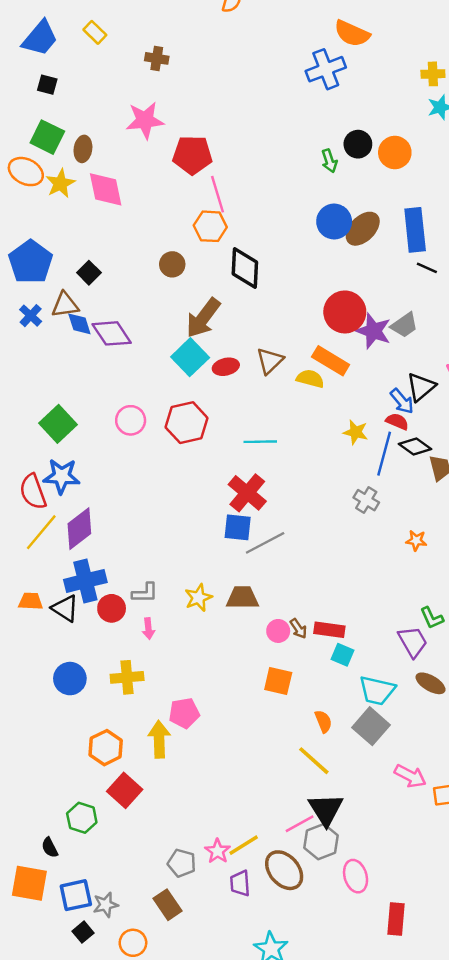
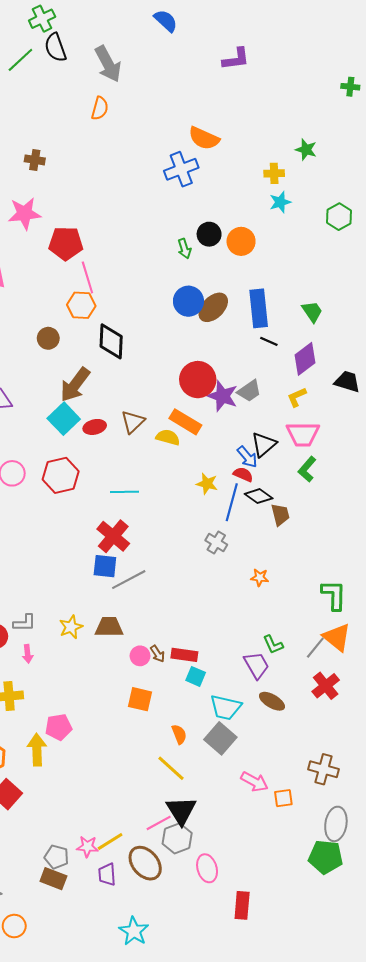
pink star: (217, 851) -> (87, 847), turned -30
brown rectangle: (167, 905) -> (53, 879), moved, turned -35

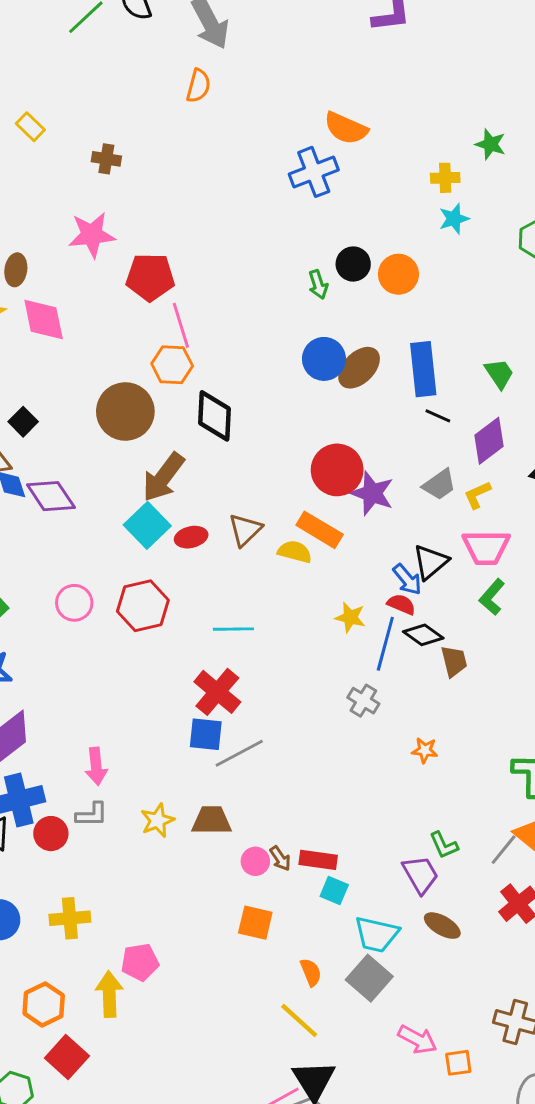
brown circle: (48, 338) -> (125, 411), size x1.8
gray trapezoid: (249, 391) -> (439, 485), moved
pink arrow: (28, 654) -> (96, 766), moved, size x1.4

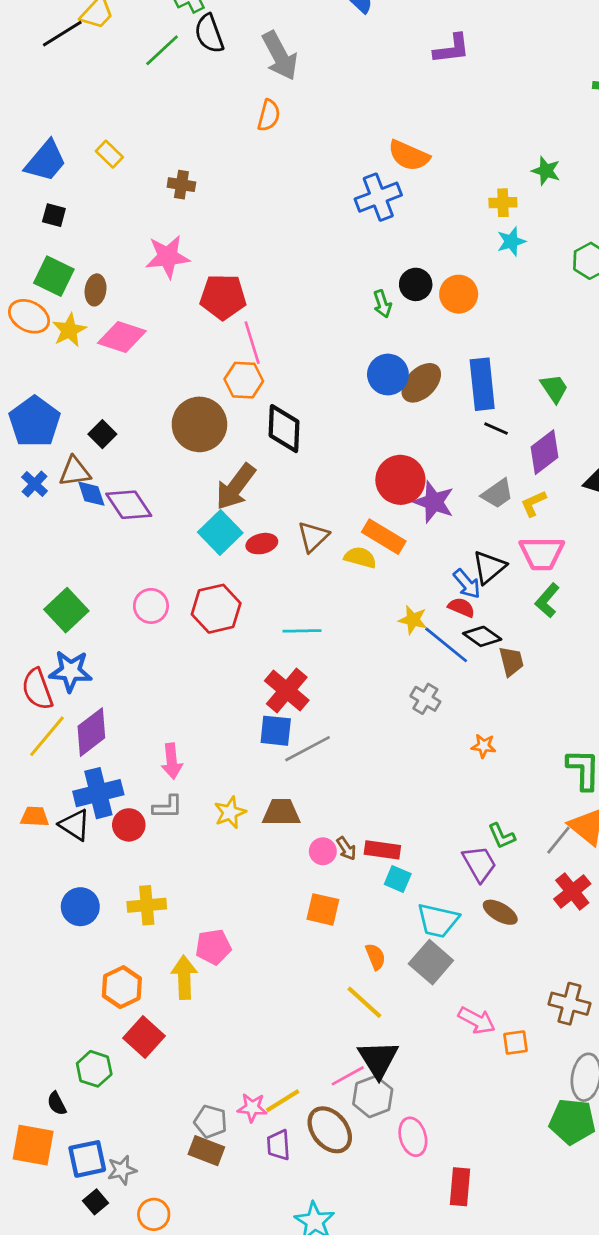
pink diamond: (44, 319) -> (122, 337), turned -60
blue line: (385, 644) -> (446, 645), turned -66

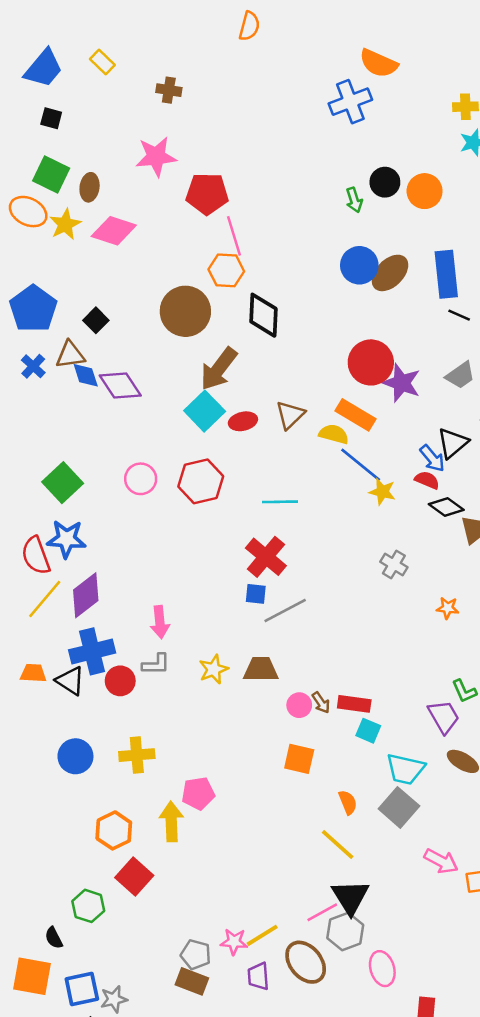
blue line: (446, 645) -> (361, 465), moved
blue square: (276, 731) -> (256, 594), size x0.7

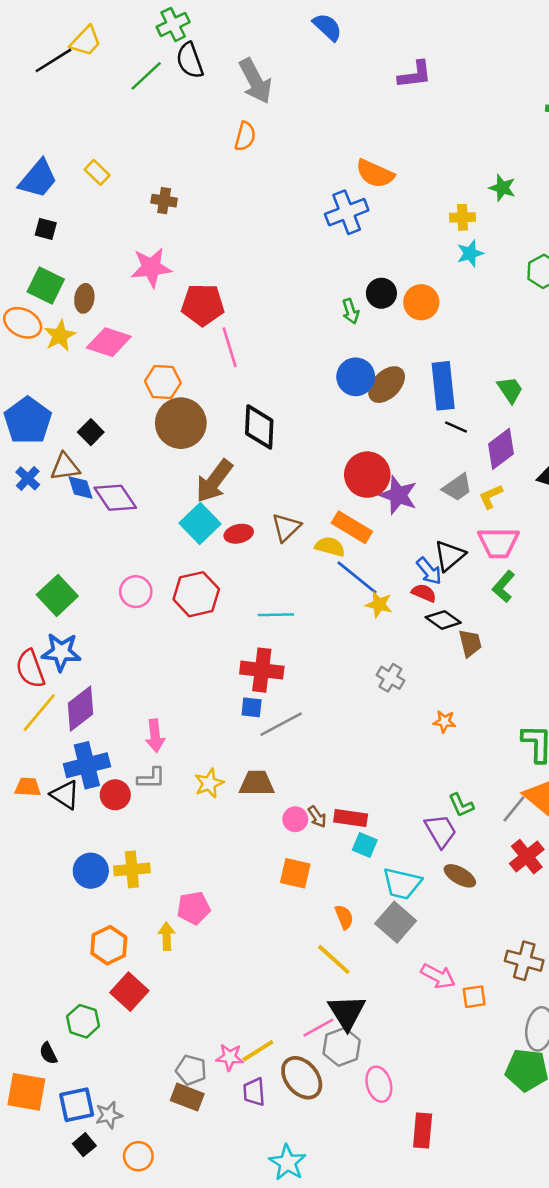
orange hexagon: (226, 270) -> (163, 382), moved
red cross: (266, 557) -> (262, 670), turned -33
blue circle: (75, 756) -> (91, 871), moved
yellow arrow: (171, 822) -> (167, 936), size x0.7

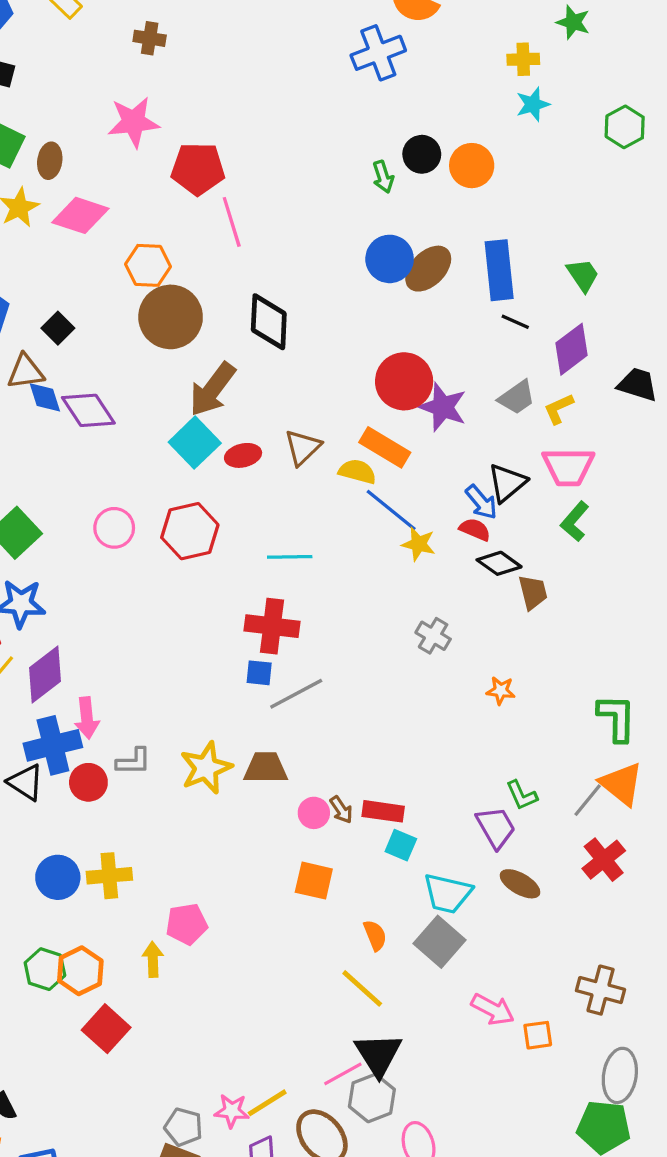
pink arrow: (155, 736) -> (87, 718), moved
yellow star: (209, 783) -> (206, 768), size x1.4
green hexagon: (83, 1021) -> (45, 969), moved

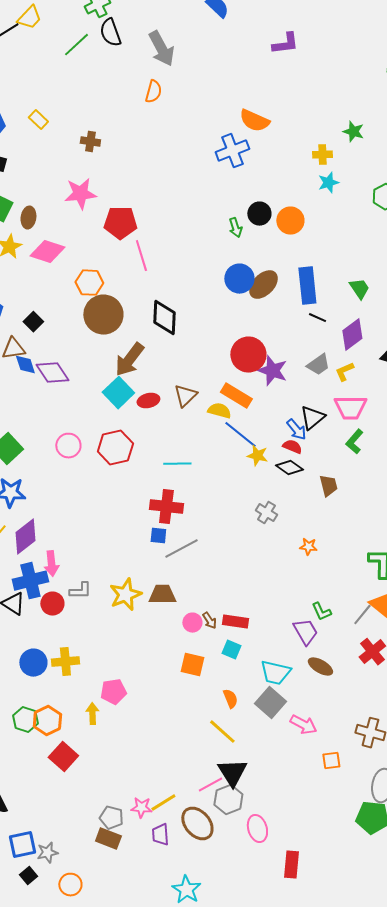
black diamond: (499, 563) -> (289, 468), moved
cyan square: (401, 845) -> (231, 650), moved
pink arrow: (493, 1009) -> (303, 725), moved

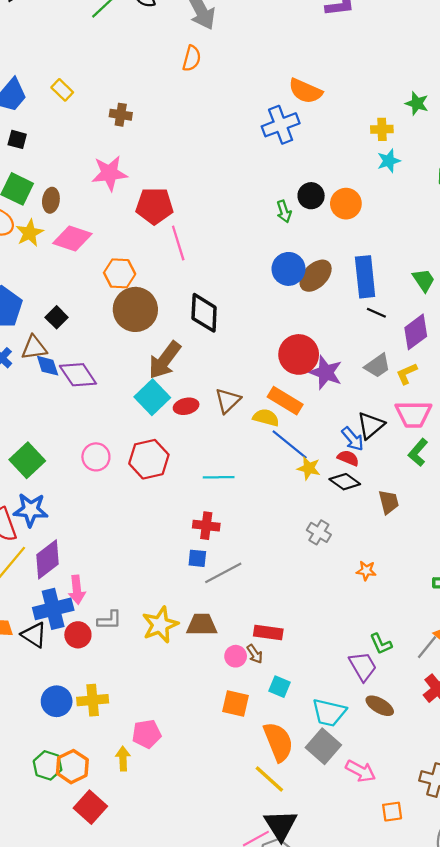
red cross: (166, 507) -> (206, 526), size x0.7
red rectangle: (235, 622) -> (268, 633), moved
orange semicircle: (230, 699) -> (278, 742), size x1.8

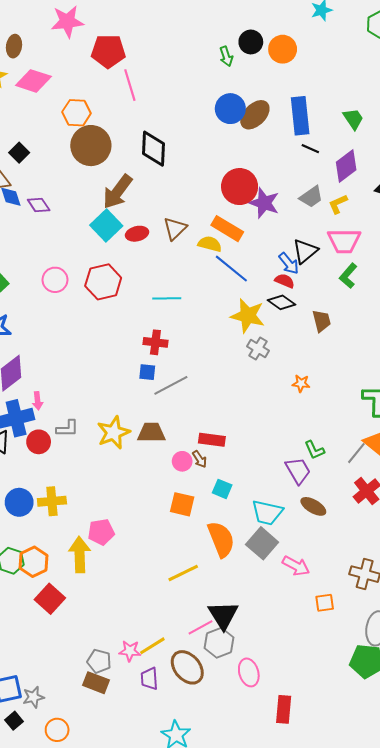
purple diamond: (78, 375) -> (39, 205), size x0.7
yellow star: (309, 468) -> (248, 316), moved, size x1.6
pink arrow: (77, 590) -> (38, 401), size x0.7
yellow arrow: (123, 759) -> (80, 555), size x1.6
yellow line: (269, 779) -> (183, 573), moved, turned -68

